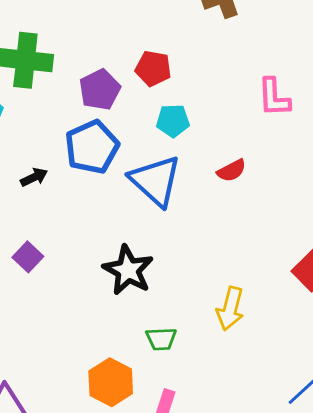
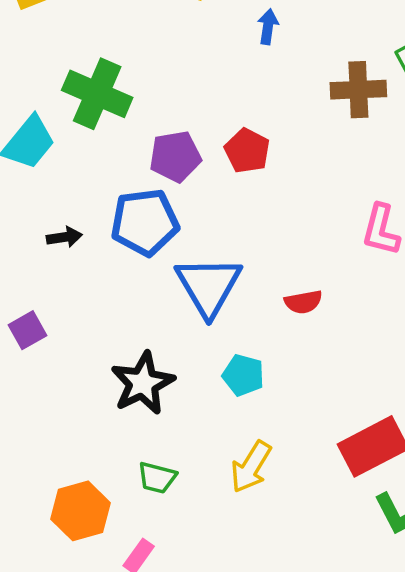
cyan pentagon: (173, 121) -> (243, 375), moved

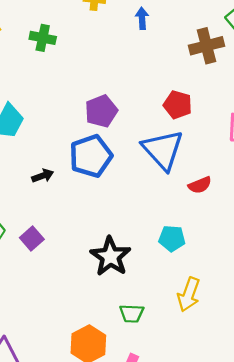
green cross: (97, 94) -> (43, 38), moved, size x0.6
red pentagon: (247, 151) -> (178, 105), moved
blue triangle: (209, 286) -> (163, 150), moved

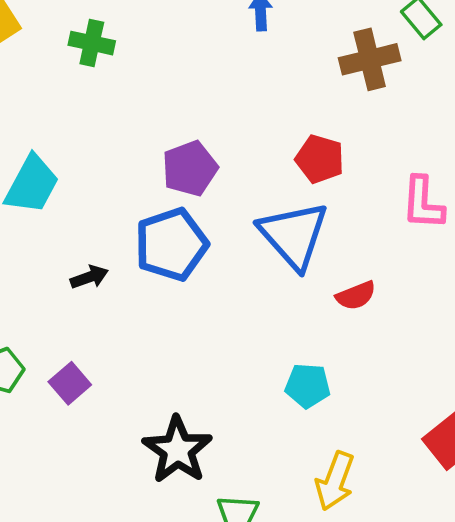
black star: (110, 256) -> (177, 450), moved

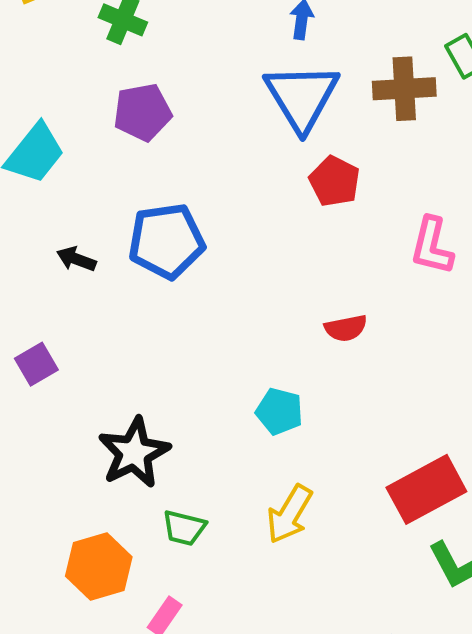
purple pentagon: (190, 168) -> (142, 112), moved
blue triangle: (294, 235) -> (302, 97), moved
black arrow: (89, 277) -> (76, 259), turned -150

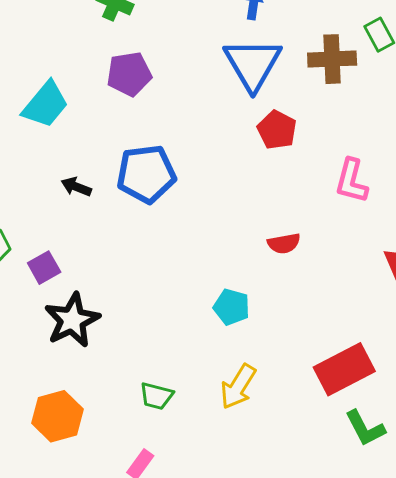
black star: (134, 453) -> (72, 320), moved
orange hexagon: (99, 566) -> (57, 416), moved

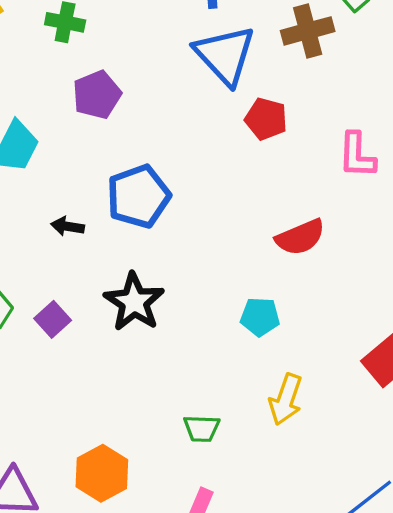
red semicircle: (284, 243) -> (300, 237), size x1.4
black star: (72, 320) -> (134, 302), moved

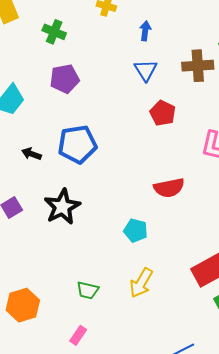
blue triangle: (225, 55) -> (146, 70), size x0.6

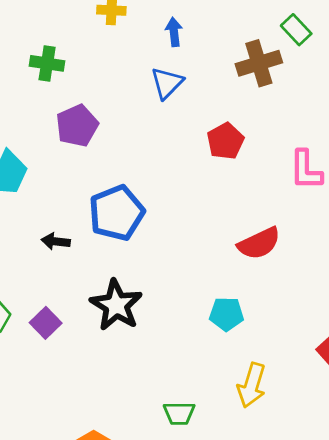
blue triangle: (146, 70) -> (167, 83), moved, turned 30
red pentagon: (163, 113) -> (225, 141), turned 30

